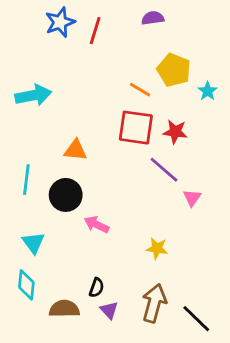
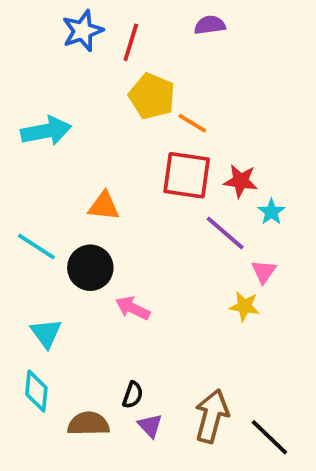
yellow pentagon: (174, 70) -> (152, 96), moved
cyan star: (208, 91) -> (271, 212), moved
cyan line: (26, 180) -> (36, 247), turned -64
yellow star: (157, 248) -> (244, 306), moved

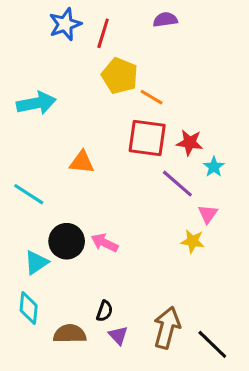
black circle: (90, 268) -> (67, 241), moved
cyan triangle: (46, 333) -> (36, 262), turned 32

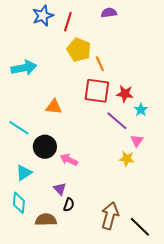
orange line: (152, 97) -> (100, 64), turned 35
black circle: (67, 241) -> (45, 147), moved
purple triangle: (118, 335) -> (60, 189), moved

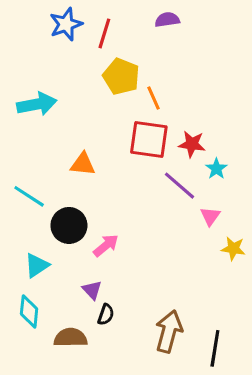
yellow star: (127, 159) -> (233, 249), moved
pink arrow: (69, 160) -> (106, 245), turned 114
black line: (140, 227) -> (215, 348), turned 55

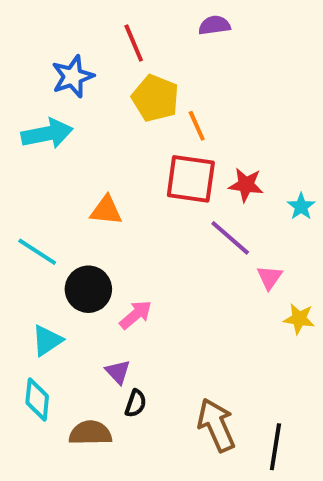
blue star: (66, 24) -> (73, 76), moved
red line: (104, 33) -> (134, 43), turned -40
cyan star: (216, 169) -> (301, 206), moved
brown arrow: (169, 331) -> (216, 425), turned -39

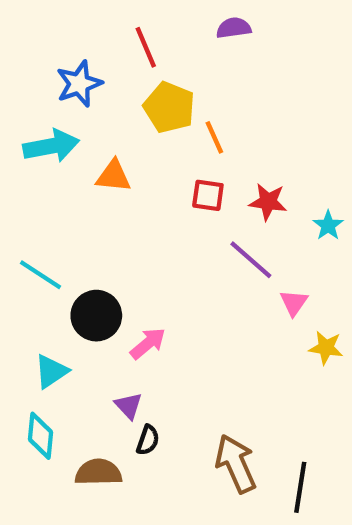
red square: (191, 179) -> (208, 195), size x0.6
orange triangle: (106, 210) -> (113, 176), moved

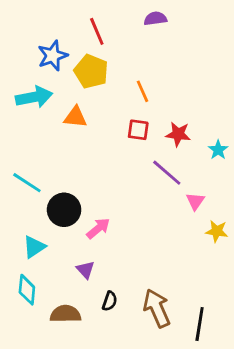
yellow pentagon: (169, 107) -> (91, 71), moved
black semicircle: (148, 440) -> (110, 301), moved

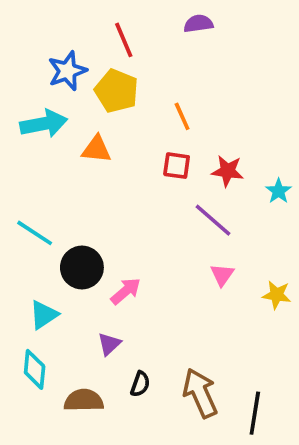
pink triangle: (195, 201) -> (222, 275), moved
purple triangle: (85, 270) -> (109, 344), turned 30

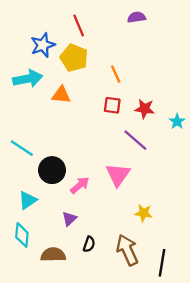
purple semicircle: (198, 24) -> (137, 17), moved
pink triangle: (222, 275) -> (118, 175), moved, size x1.6
yellow star: (277, 295) -> (143, 213), moved

